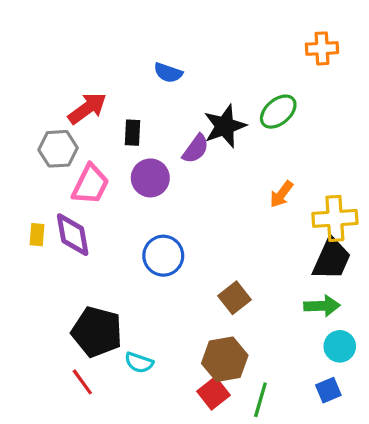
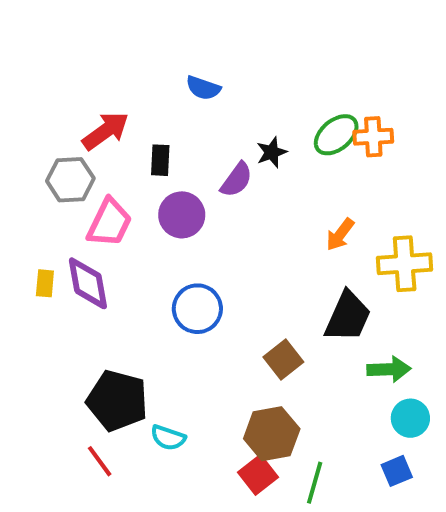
orange cross: (322, 48) -> (373, 137), moved
black star: (225, 126) -> (272, 152), size x0.6
black trapezoid: (332, 259) -> (348, 317), moved

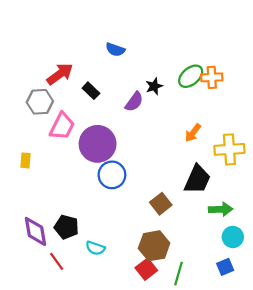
black rectangle: (160, 160) -> (91, 91), turned -49
purple circle: (182, 215) -> (98, 144), moved, size x1.4
purple diamond: (88, 283) -> (35, 231), moved
black pentagon: (117, 401) -> (67, 227), size x0.7

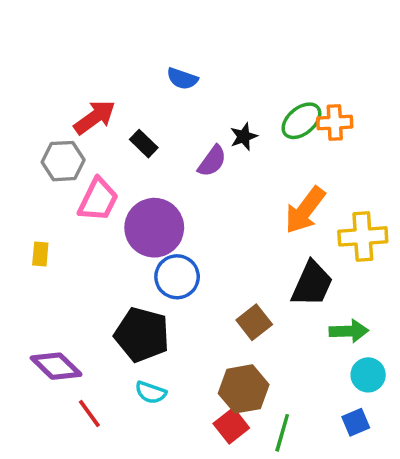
orange arrow: (193, 133) -> (305, 210), size x1.6
black pentagon: (67, 227) -> (142, 335), moved, size x1.4
purple diamond: (35, 231) -> (56, 366), turned -36

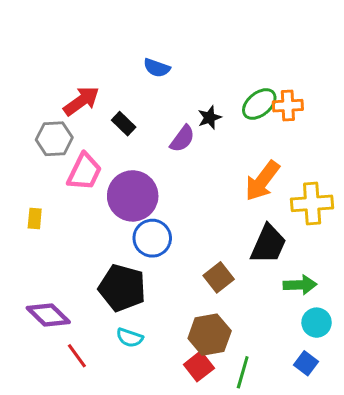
blue square: (356, 422) -> (306, 363), turned -30

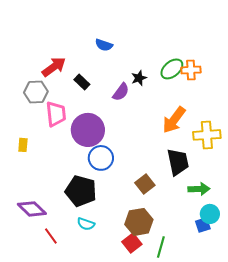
pink trapezoid: (84, 172) -> (56, 114), turned -32
black trapezoid: (268, 244) -> (178, 162), turned -36
blue square: (306, 363) -> (203, 225), moved, turned 35

